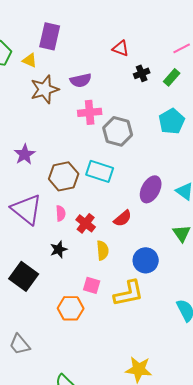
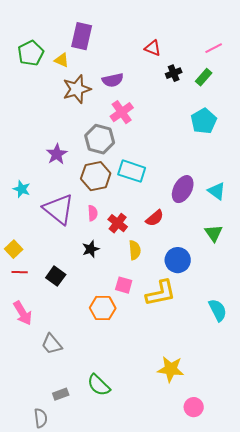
pink cross: (90, 112) -> (122, 112), turned -30
gray hexagon: (118, 131) -> (100, 139), moved
black square: (24, 276) -> (56, 276), size x0.7

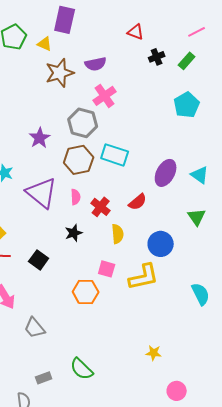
yellow star: (171, 369) -> (154, 353), size x0.6

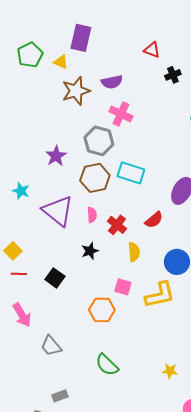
pink cross: (105, 96) -> (121, 114), turned -30
green semicircle: (82, 369) -> (107, 365), moved

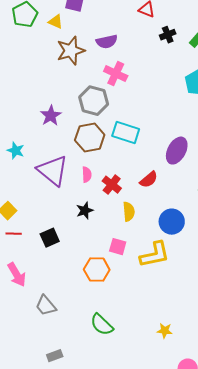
black square: (55, 278) -> (50, 238), turned 30

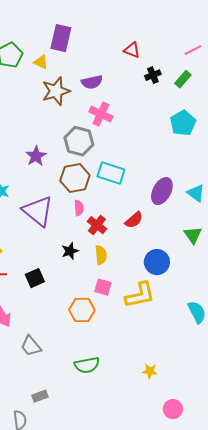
pink semicircle: (87, 175) -> (79, 208), moved
yellow semicircle: (129, 212) -> (101, 255), moved
green semicircle: (102, 325) -> (87, 365), turned -55

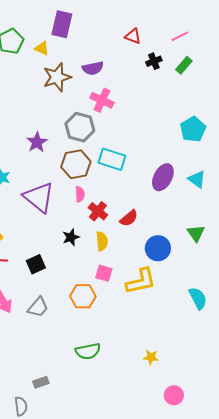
pink line: (193, 50) -> (180, 36), moved
cyan pentagon: (183, 123) -> (193, 129), moved
red semicircle: (134, 220) -> (129, 218), moved
green triangle: (193, 235) -> (196, 233), moved
gray trapezoid: (31, 346) -> (38, 307), moved, turned -100

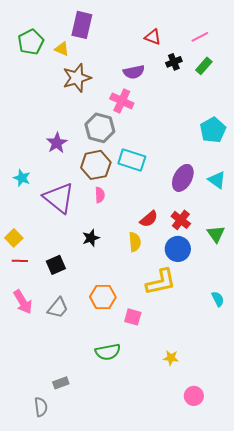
purple semicircle: (93, 68) -> (134, 72), moved
red cross: (98, 211) -> (181, 220), moved
yellow semicircle: (102, 241) -> (135, 242), moved
pink square: (104, 273) -> (133, 317), moved
cyan semicircle: (198, 298) -> (218, 299), size x0.7

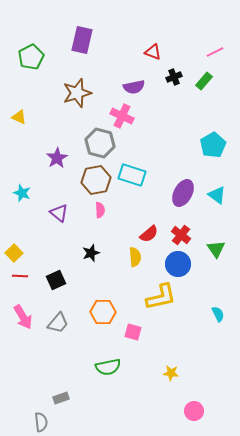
pink line: (200, 37) -> (215, 52), moved
yellow triangle: (62, 49) -> (19, 117), moved
purple triangle: (59, 198) -> (59, 213), size x0.6

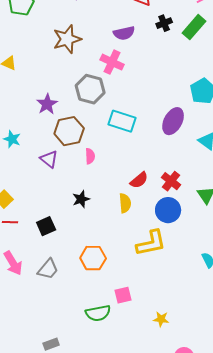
green rectangle: (204, 81) -> (194, 27), size x1.4
brown hexagon: (96, 180) -> (69, 131), moved
purple ellipse: (183, 193) -> (173, 121), moved
pink square: (133, 332) -> (123, 295), moved, turned -30

